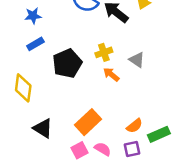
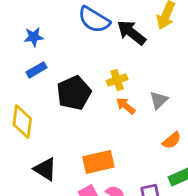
gray triangle: (137, 60) -> (159, 100), moved, turned 42
orange rectangle: (88, 122) -> (98, 162), turned 30
orange semicircle: (134, 126) -> (172, 140), moved

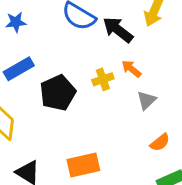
blue star: (34, 37) -> (16, 22), moved
blue rectangle: (37, 70) -> (19, 69), size x1.4
orange arrow: (126, 106) -> (131, 69), moved

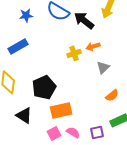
blue star: (16, 22) -> (26, 15), moved
orange arrow: (131, 69) -> (93, 46), turned -56
black pentagon: (58, 93) -> (44, 87), moved

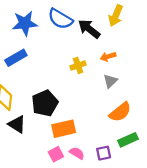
blue star: (26, 15) -> (25, 23), size x1.6
orange arrow: (93, 46) -> (108, 57), moved
orange semicircle: (112, 95) -> (120, 112), size x1.5
black triangle: (24, 115) -> (17, 124), moved

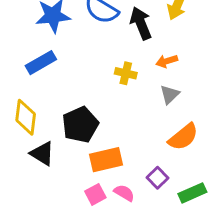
black arrow: (89, 29) -> (141, 23), turned 30
yellow cross: (78, 65) -> (126, 73), turned 32
green rectangle: (128, 140) -> (192, 193), moved
purple square: (104, 153) -> (158, 178), moved, turned -32

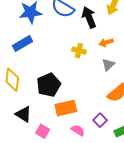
black triangle: (42, 154) -> (23, 114), moved
pink square: (95, 194) -> (43, 131), moved, turned -32

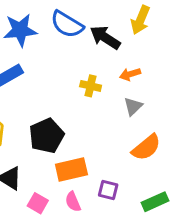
black arrow: (89, 17) -> (105, 38), turned -35
purple square: (100, 120) -> (108, 190), moved, turned -32
pink semicircle: (78, 130) -> (73, 202), moved, turned -144

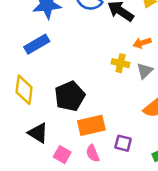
yellow cross: (91, 86) -> (121, 63), moved

